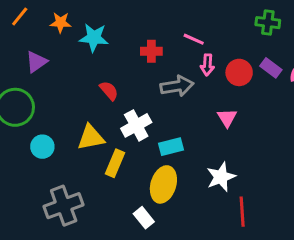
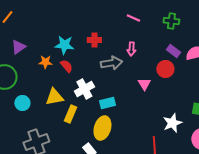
orange star: (61, 23) -> (45, 62), moved
cyan star: (94, 38) -> (64, 45), moved
pink line: (194, 39) -> (133, 18), moved
red circle: (239, 72) -> (165, 69), moved
white star: (221, 177) -> (172, 123), moved

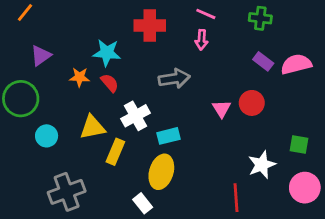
red cross: (94, 40) -> (150, 25), moved, size x1.5
pink arrow: (131, 49) -> (202, 40), moved
red circle: (165, 69) -> (252, 103), moved

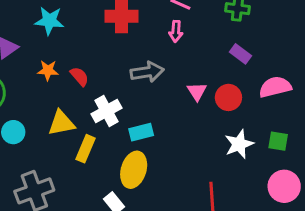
cyan star: (107, 53) -> (49, 21), moved
pink semicircle: (296, 64) -> (275, 87), moved
pink triangle: (222, 109) -> (197, 91), moved
white star: (262, 165) -> (239, 144), moved

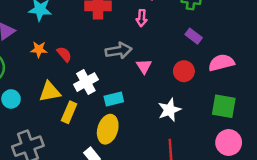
pink triangle: (197, 91) -> (144, 66), moved
green square: (278, 141) -> (224, 106), size x1.5
white star: (239, 144) -> (169, 110), moved

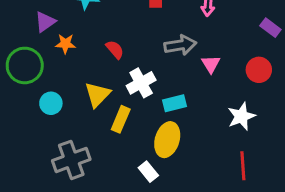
orange star: (39, 49) -> (65, 44), moved
yellow triangle: (50, 92) -> (97, 95), turned -35

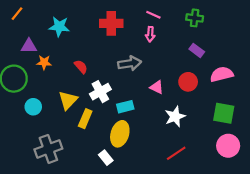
purple triangle: (45, 22) -> (29, 46), turned 35
pink triangle: (211, 64) -> (157, 87), moved, turned -32
red line: (243, 166) -> (176, 153), turned 60

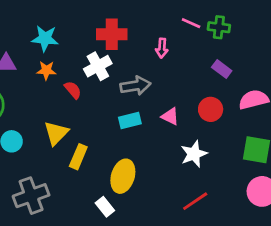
pink line: (153, 15) -> (191, 23), moved
orange star: (44, 62) -> (46, 70), moved
white cross: (100, 92) -> (98, 66), moved
cyan rectangle: (125, 107) -> (130, 120), moved

